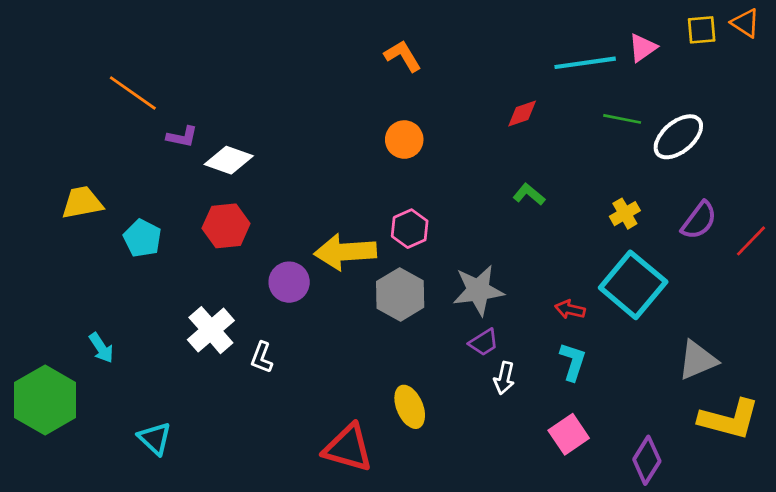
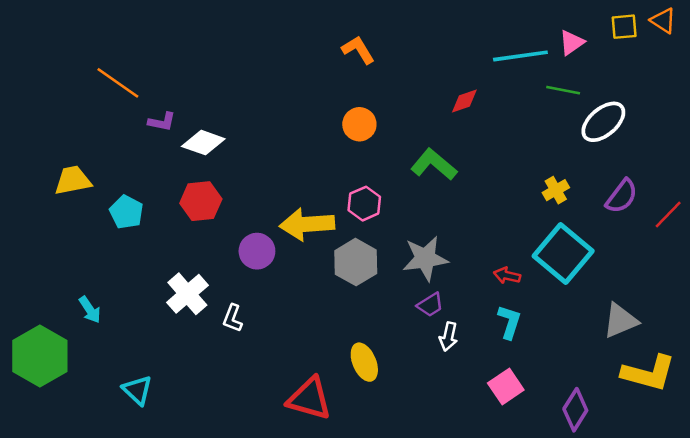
green line: (622, 119) -> (563, 90), moved
green L-shape: (529, 194) -> (434, 164), moved, size x1.6

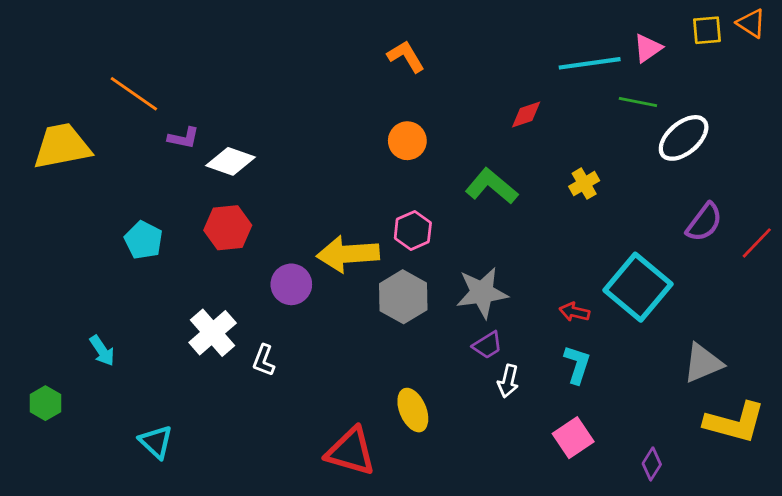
yellow trapezoid: (73, 180) -> (62, 146), moved, size x1.4
yellow cross: (556, 190) -> (584, 184), moved
green hexagon: (40, 356) -> (45, 403), size x0.5
purple diamond: (575, 410) -> (652, 464), size x0.7

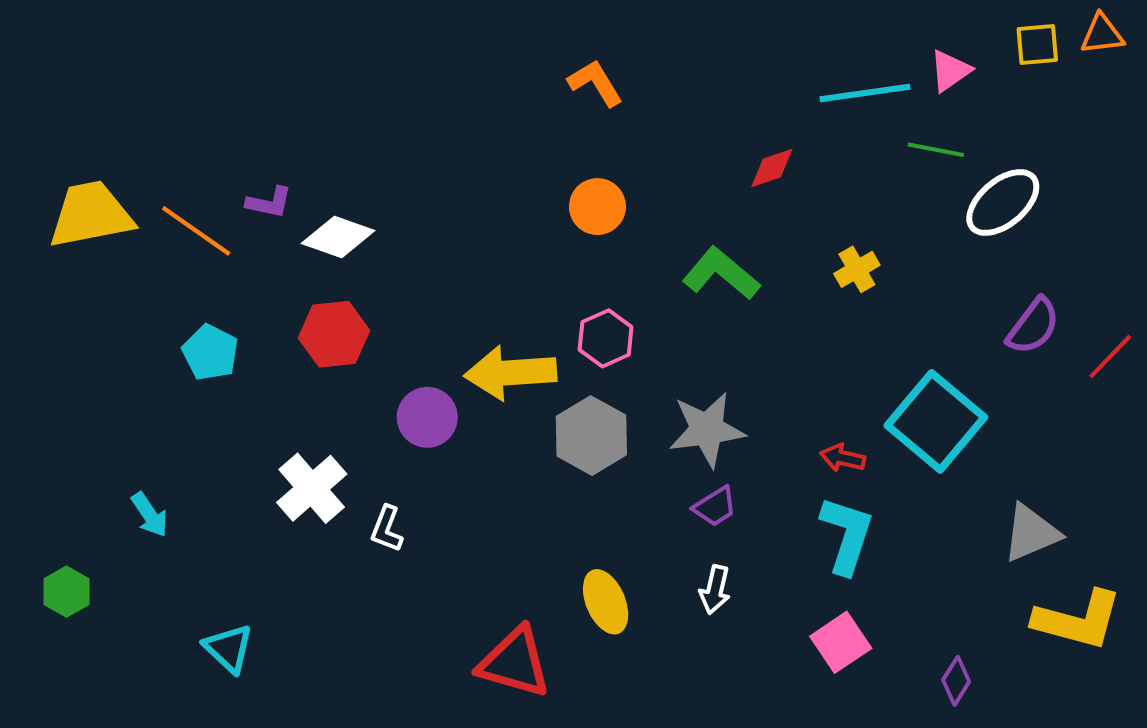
orange triangle: (751, 23) -> (1102, 34), turned -40
orange line: (134, 94) -> (196, 231), moved
cyan L-shape: (577, 364) -> (847, 535), size x1.4
white arrow: (508, 381) -> (715, 590), moved

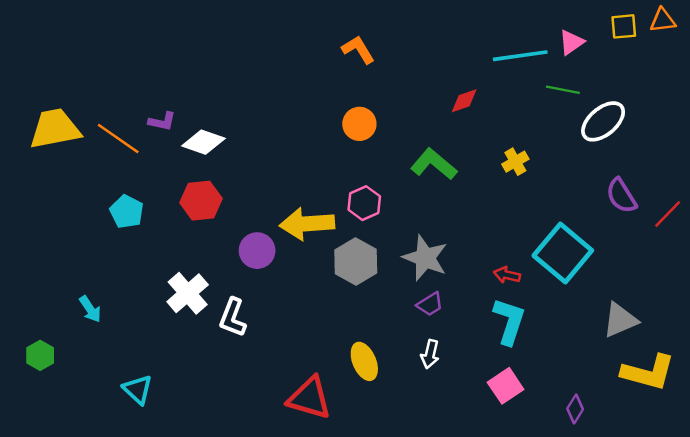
purple semicircle: (1033, 326) -> (621, 196), turned 111
gray star: (707, 430) -> (425, 258), turned 30
white L-shape: (387, 529) -> (233, 318), size x1.4

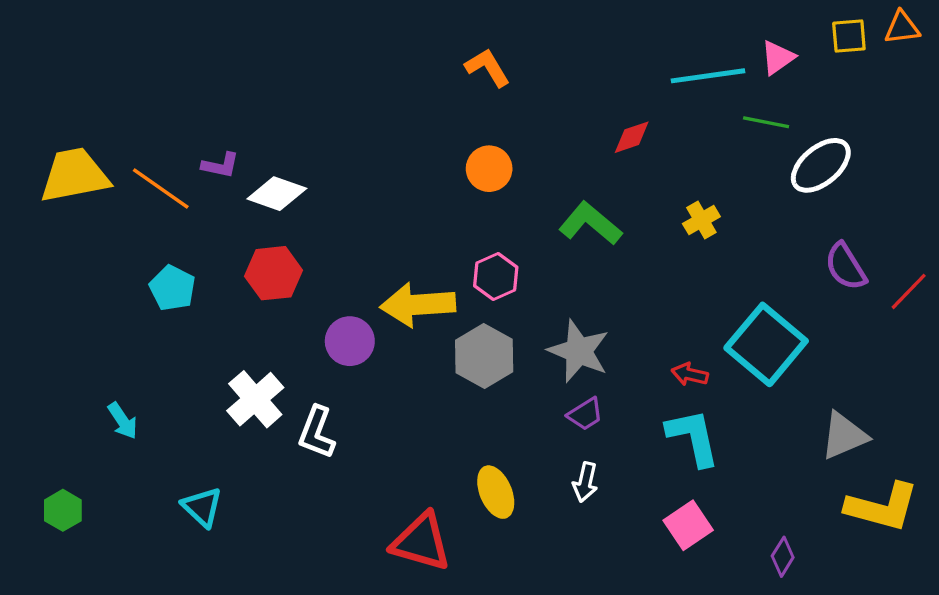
cyan L-shape: (509, 321) -> (693, 437), turned -30
green hexagon: (40, 355) -> (63, 510), moved
cyan triangle: (138, 389) -> (202, 507), moved

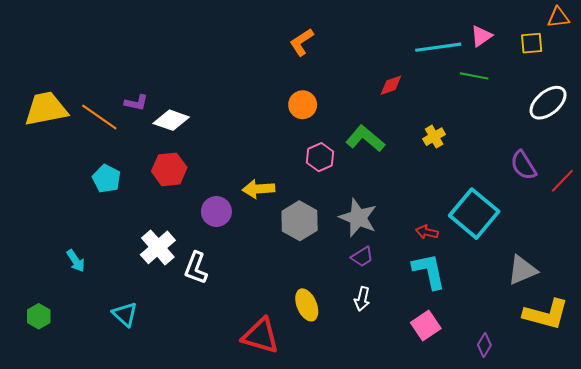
yellow square: (849, 36) -> (532, 43), moved
orange L-shape: (487, 68) -> (302, 42), turned -92
white ellipse: (821, 165) -> (548, 103), moved
pink hexagon: (496, 276) -> (320, 157), moved
yellow arrow: (418, 305) -> (258, 189), size x0.7

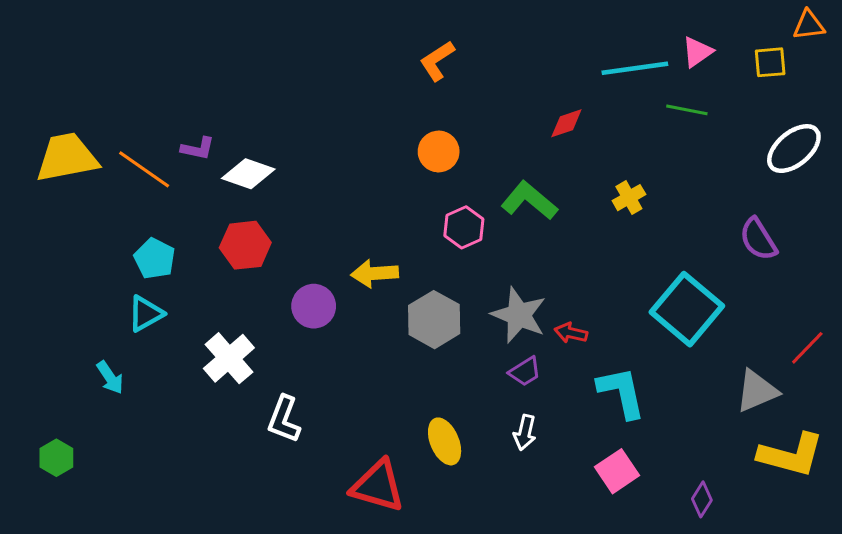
red line: (562, 181) -> (807, 348), moved
red arrow: (427, 232) -> (571, 333), moved
white L-shape: (196, 268) -> (284, 419), moved
cyan triangle: (125, 314) -> (146, 314), moved, turned 48

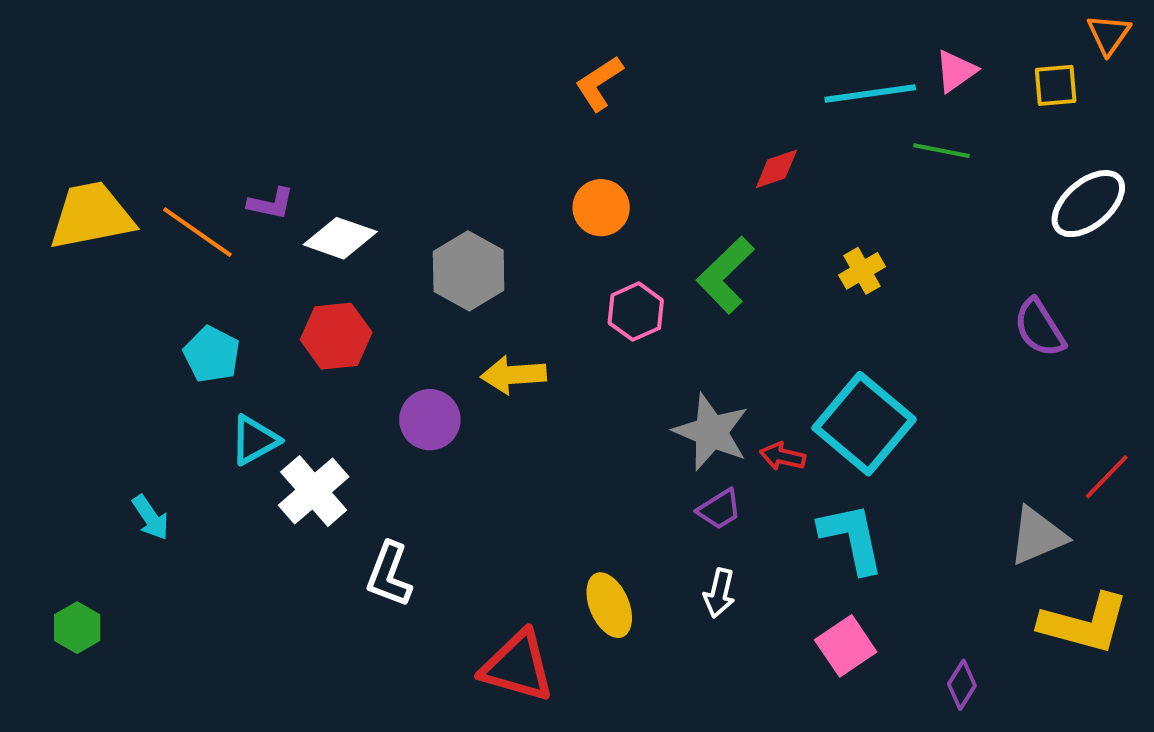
orange triangle: (809, 25) -> (1109, 34), turned -48
green L-shape: (529, 201) -> (725, 275), turned -84
cyan square: (687, 309) -> (864, 424), moved
cyan triangle: (146, 314) -> (255, 440), moved
gray hexagon: (434, 320) -> (469, 271), moved

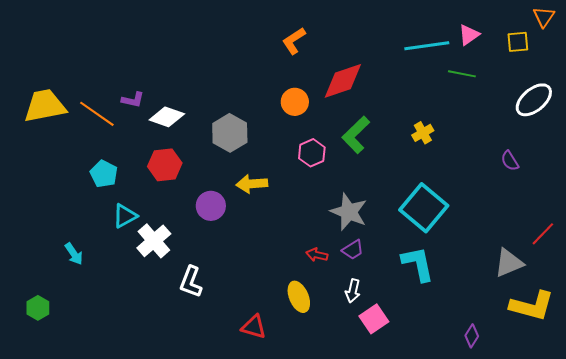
red diamond: (776, 169) -> (343, 81), moved, size x1.8
purple semicircle: (1039, 328) -> (510, 161), size x0.7
red arrow: (783, 456) -> (317, 255), moved
pink square: (846, 646) -> (374, 319), moved
red triangle: (518, 666) -> (254, 327), size x0.7

